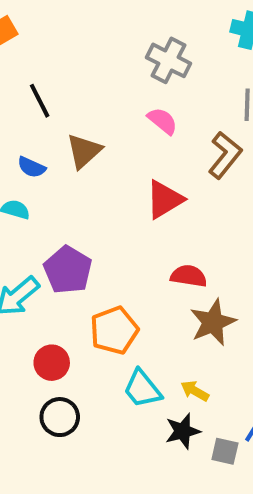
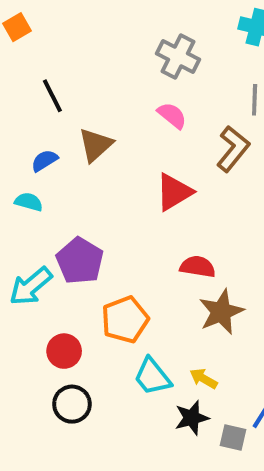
blue semicircle: (32, 167) -> (44, 161), turned 124

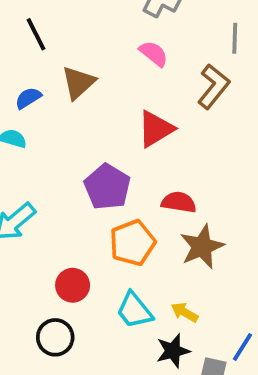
purple pentagon: (80, 261) -> (107, 187), moved
orange pentagon: (125, 320) -> (132, 243), moved
red circle: (64, 351) -> (73, 285), moved

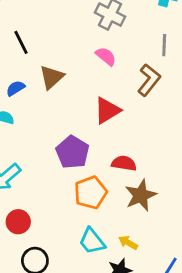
red circle: (73, 285) -> (18, 222), moved

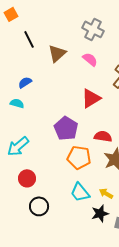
black line: (21, 42) -> (29, 39), moved
brown triangle: (52, 77) -> (57, 53), moved
orange pentagon: (91, 193) -> (79, 157), turned 30

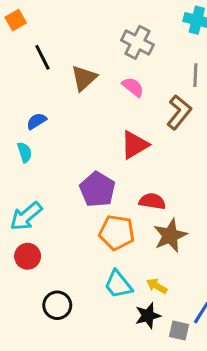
cyan semicircle: (17, 103) -> (25, 152), turned 56
red circle: (27, 178) -> (28, 256), moved

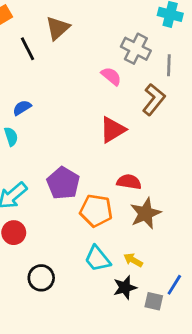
gray cross: (137, 42) -> (136, 49), moved
brown triangle: (84, 78) -> (58, 28), moved
purple pentagon: (97, 189) -> (63, 183), moved

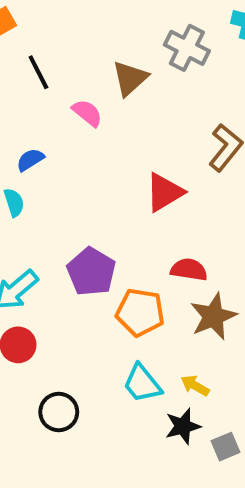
brown triangle: (58, 28) -> (130, 78), moved
gray cross: (136, 49) -> (187, 48), moved
pink semicircle: (111, 76) -> (87, 113), moved
gray square: (154, 301) -> (226, 447), turned -36

